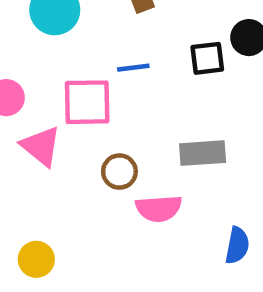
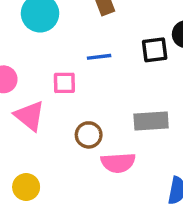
pink square: (87, 102) -> (64, 83), size x0.6
yellow circle: (36, 259) -> (26, 187), moved

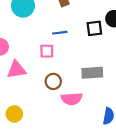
pink square: (64, 83) -> (47, 51), moved
pink triangle: (30, 116) -> (16, 70), turned -48

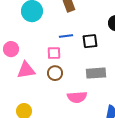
black square: (94, 28) -> (90, 41), moved
brown circle: (53, 81) -> (55, 73), moved

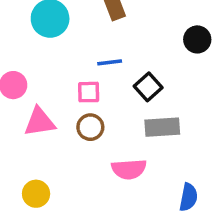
black square: (90, 41) -> (148, 87), moved, turned -35

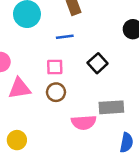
blue line: (110, 62) -> (65, 37), moved
gray rectangle: (162, 127) -> (111, 107), moved

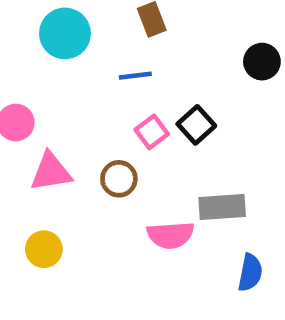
pink square: (55, 67) -> (152, 132), moved, turned -36
yellow circle: (17, 140) -> (44, 249), moved

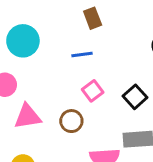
cyan circle: (65, 33) -> (23, 41), moved
black square: (196, 125) -> (135, 97), moved

